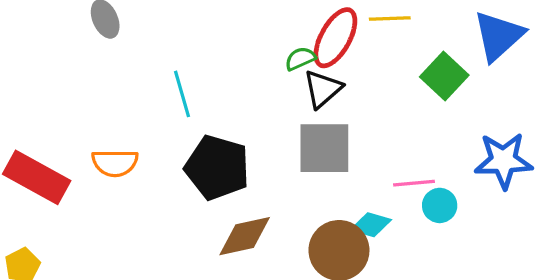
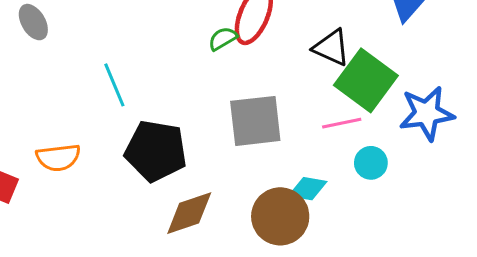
green square: (444, 76) -> (366, 80), moved, size x1.4
black triangle: (323, 89) -> (331, 48), moved, turned -48
pink line: (414, 183) -> (342, 123), moved

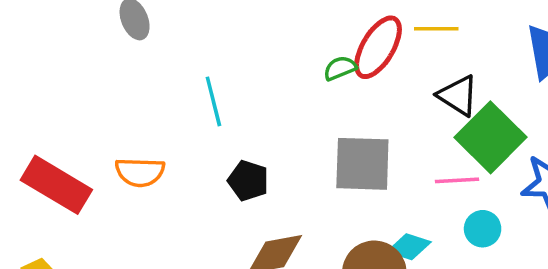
black pentagon: (156, 151) -> (248, 181), size x0.6

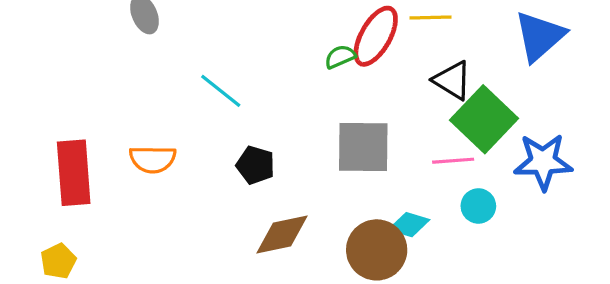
cyan line: (213, 101) -> (221, 91), turned -36
red rectangle: (56, 185) -> (74, 173), turned 56

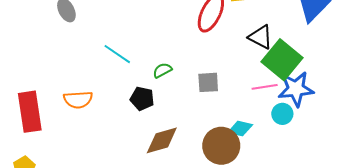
green semicircle: (340, 57) -> (162, 70), moved
gray square: (363, 147) -> (208, 82), size x0.6
blue star: (543, 162) -> (296, 89), moved

